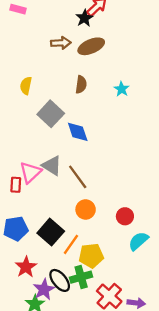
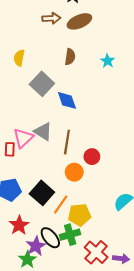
brown line: (78, 177) -> (67, 142), turned 45
red circle: (125, 216) -> (92, 157), moved

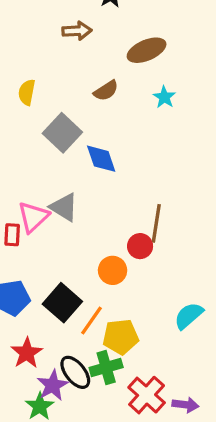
brown ellipse: (79, 21) -> (147, 50), moved
brown semicircle: (70, 57) -> (106, 91), turned 49
brown line: (67, 142) -> (156, 223), moved

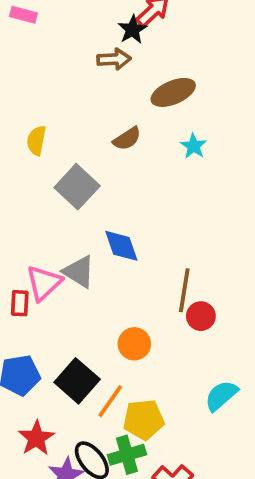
brown arrow: (77, 31) -> (114, 59), moved
blue diamond: (101, 159) -> (121, 246), moved
red circle: (140, 246) -> (201, 316), moved

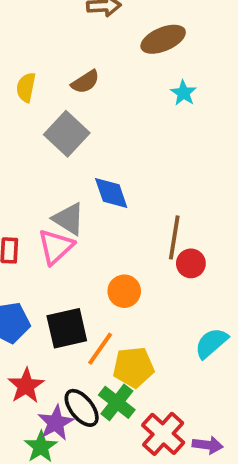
brown semicircle: (127, 139) -> (85, 82), moved
pink triangle: (44, 283) -> (56, 247), moved
black square: (77, 381) -> (67, 328), turned 36
green cross: (127, 455) -> (117, 402), turned -36

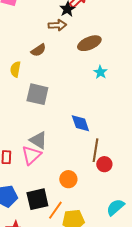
brown semicircle: (85, 82) -> (38, 50), moved
gray square: (67, 134) -> (37, 94), turned -30
blue diamond: (111, 193) -> (80, 123), moved

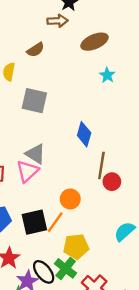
blue diamond: (80, 123) -> (84, 134), turned 35
orange line: (55, 210) -> (55, 222), moved

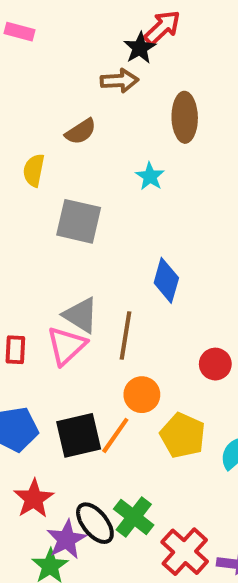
brown ellipse: (95, 42) -> (185, 117), turned -68
cyan star: (107, 75) -> (150, 176), moved
brown line: (101, 165) -> (126, 335), moved
yellow pentagon: (76, 246) -> (183, 435), moved, turned 30

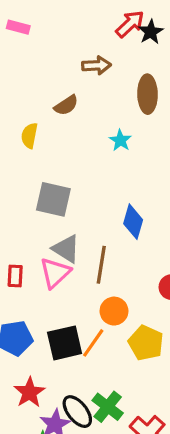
black star: (140, 48) -> (151, 32), moved
gray square: (79, 221) -> (53, 199), moved

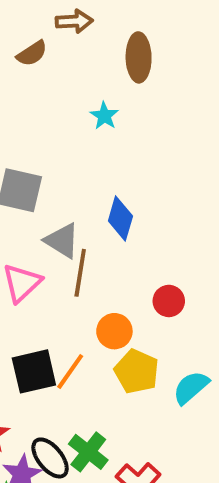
brown semicircle: (66, 105) -> (32, 53), moved
gray triangle: (66, 249) -> (62, 241), moved
orange circle: (114, 311) -> (114, 331), moved

